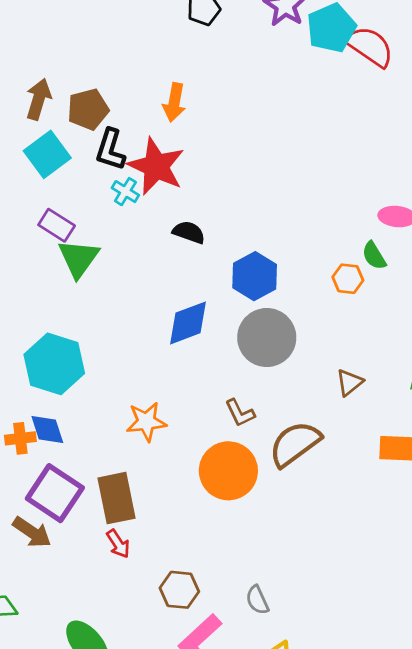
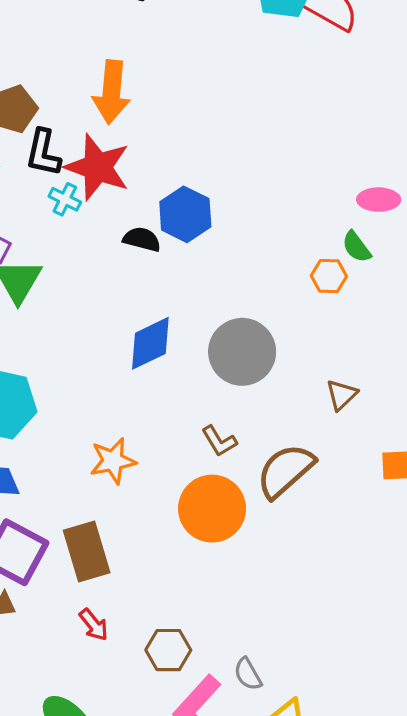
orange arrow: (174, 102) -> (111, 92), size x1.4
blue hexagon: (255, 276) -> (185, 214), moved
red arrow: (118, 544) -> (94, 625), moved
gray semicircle: (257, 600) -> (248, 674), moved

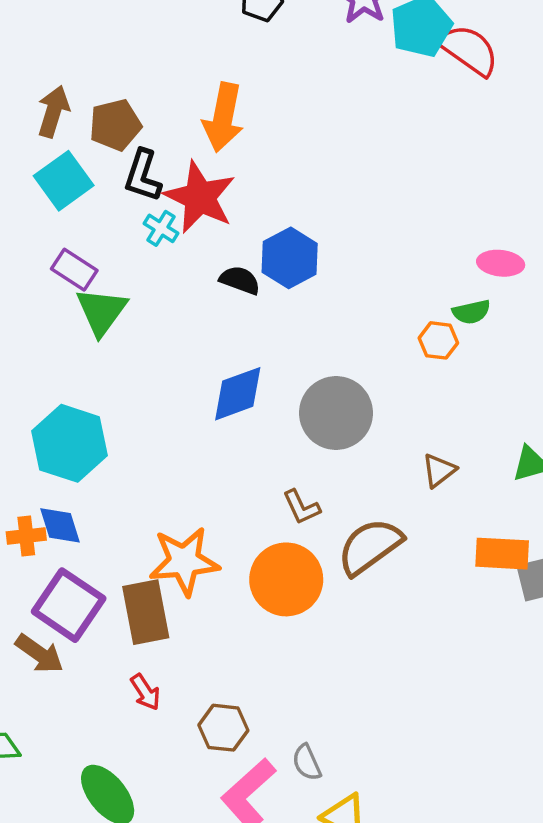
green semicircle: (356, 247) -> (471, 312), turned -72
orange star: (113, 461) -> (184, 561), moved, size x1.4

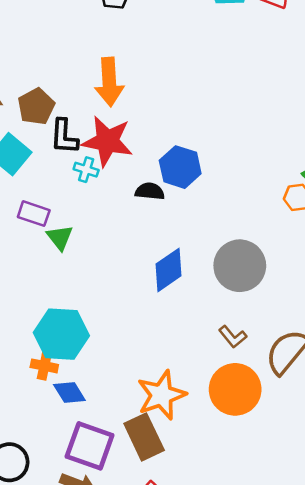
green triangle: (101, 311) -> (60, 237), size x0.7
orange cross: (26, 536) -> (44, 366), moved, turned 32

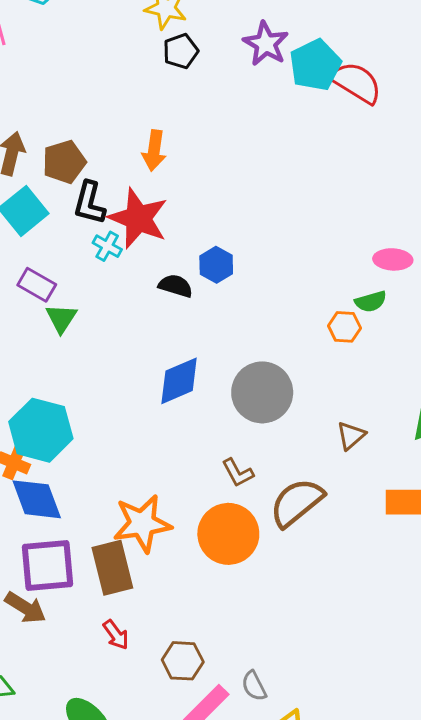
orange arrow: (109, 82) -> (154, 150), size x0.7
blue hexagon: (180, 167) -> (216, 265), size x0.7
blue diamond: (69, 392) -> (37, 499), size x1.4
purple square: (90, 446) -> (48, 565), turned -36

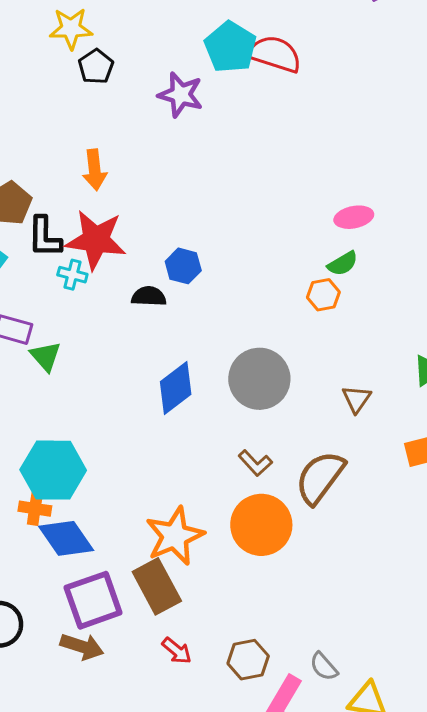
purple star: (266, 44) -> (181, 95), moved

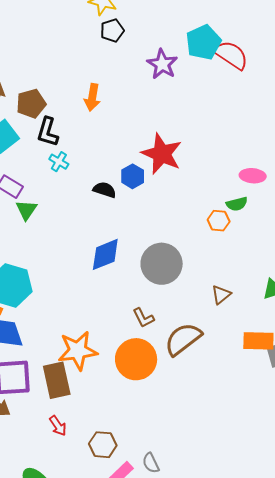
red star: (96, 240) -> (162, 154), moved

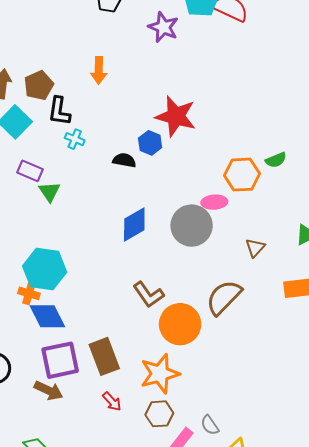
pink ellipse: (253, 176) -> (214, 202), moved
green semicircle: (237, 204) -> (276, 160), moved
orange hexagon: (219, 221) -> (242, 175), size x1.6
brown L-shape: (143, 318) -> (148, 295), moved, size x1.4
orange star: (78, 351) -> (160, 374), moved

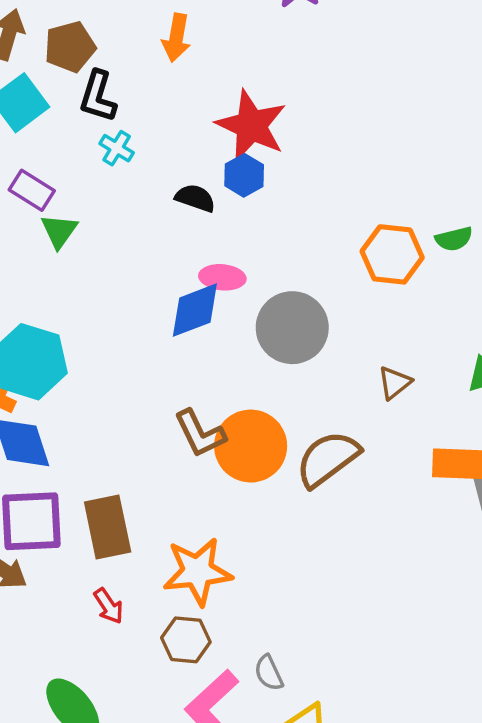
red star: (176, 116) -> (251, 126), moved
pink ellipse: (214, 202) -> (222, 277), moved
orange circle: (180, 324) -> (251, 446), moved

